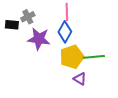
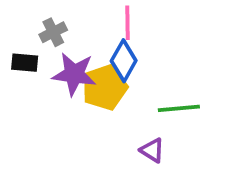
black rectangle: (12, 25) -> (25, 63), moved
yellow pentagon: (72, 57) -> (105, 87), moved

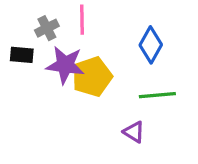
pink line: (127, 23) -> (82, 20), moved
blue diamond: (124, 61) -> (151, 45), moved

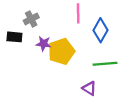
pink line: (82, 20) -> (78, 13), moved
purple star: (65, 65) -> (43, 44), size x0.6

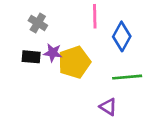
gray cross: (31, 19) -> (38, 23), turned -32
black rectangle: (14, 37) -> (31, 57), moved

